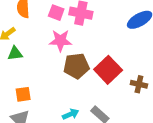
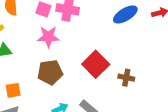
brown pentagon: (76, 66) -> (50, 72), moved

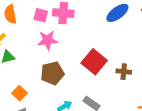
orange square: (13, 90) -> (19, 93), turned -32

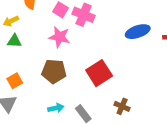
brown cross: (124, 72) -> (122, 106), moved

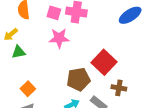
brown pentagon: (54, 71) -> (79, 79), moved
brown cross: (122, 106) -> (119, 88), moved

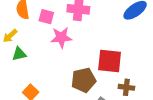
pink square: (54, 13) -> (46, 17), moved
red square: (104, 62) -> (110, 61), turned -35

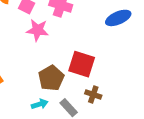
brown pentagon: (84, 80) -> (51, 78), turned -30

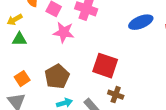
brown pentagon: (51, 78) -> (57, 76), moved

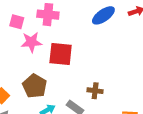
red square: (105, 66) -> (61, 54), moved

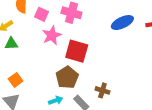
pink star: (31, 42) -> (52, 35), turned -30
brown pentagon: (35, 86) -> (67, 77), moved

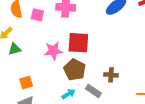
pink star: (52, 35) -> (53, 51), moved, turned 30
orange square: (16, 80) -> (26, 83), turned 32

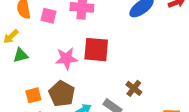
brown pentagon: (75, 70) -> (62, 94), moved
brown cross: (111, 75) -> (134, 88), turned 32

